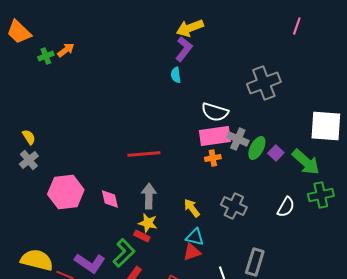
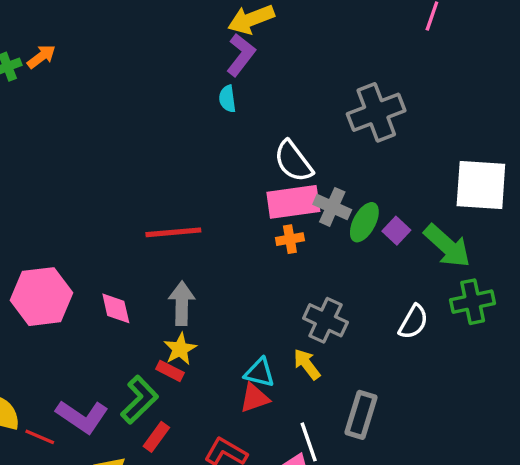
white semicircle: (215, 112) -> (293, 161), turned 36
yellow arrow: (192, 208) -> (307, 364), moved
yellow star: (148, 223) -> (180, 349), turned 30

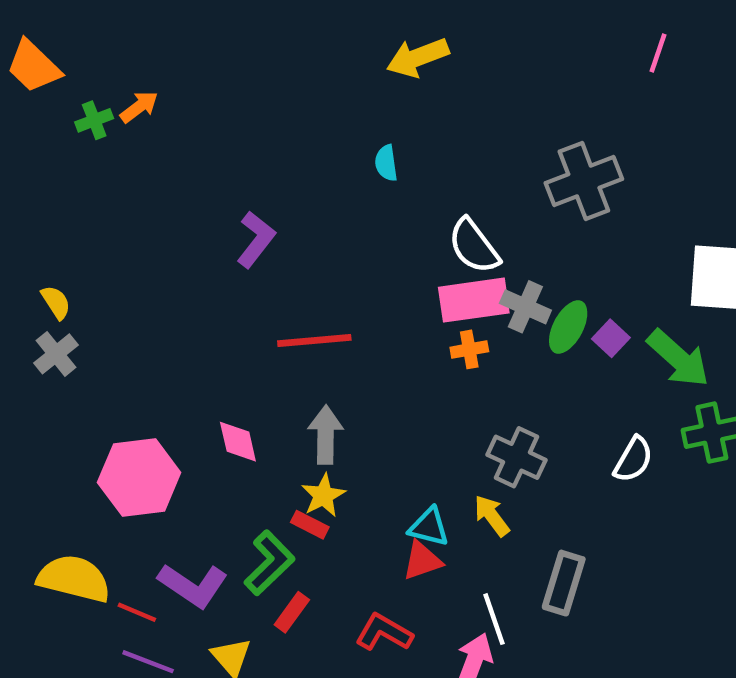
purple L-shape: (241, 55) -> (256, 239), moved
pink hexagon: (41, 297) -> (139, 477), moved

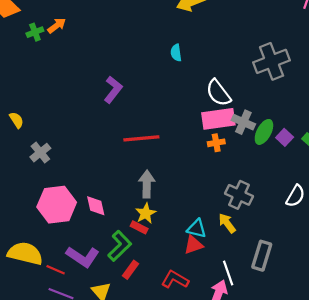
gray cross: (56, 354) -> (40, 153), moved
pink diamond: (238, 442) -> (96, 206), moved

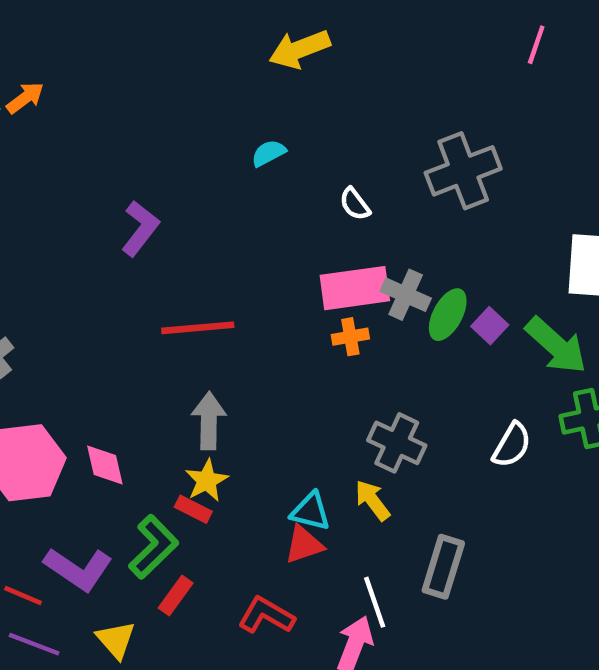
cyan semicircle: (176, 53) -> (269, 153), turned 70
white semicircle: (218, 93) -> (355, 204), moved, size x0.6

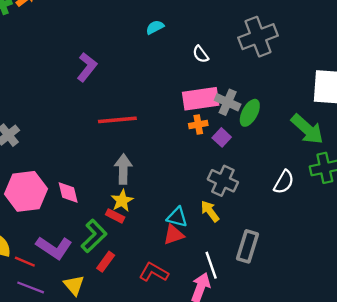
purple square: (490, 326) -> (222, 137), moved

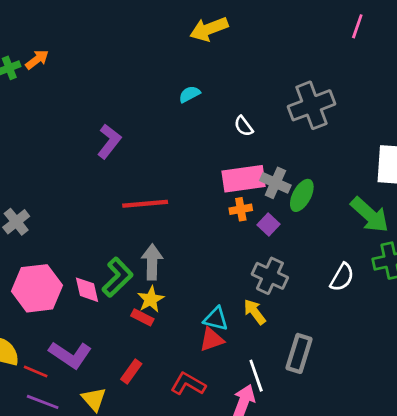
green L-shape: (94, 236) -> (117, 277), moved

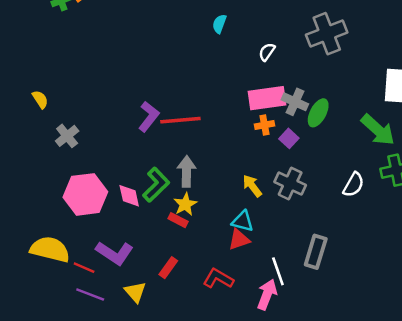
cyan semicircle: (190, 94) -> (219, 24), turned -42
white semicircle: (244, 126) -> (267, 52), turned 72
purple L-shape: (109, 141) -> (149, 116), moved
yellow arrow: (255, 312) -> (252, 186), moved

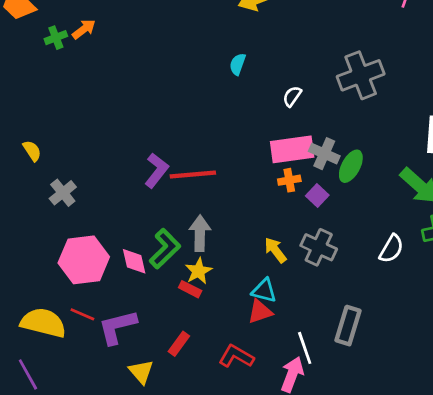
purple L-shape: (115, 253) -> (117, 327), turned 132
red line: (84, 268) -> (82, 314), moved
purple line: (90, 294) -> (28, 374), moved, turned 40

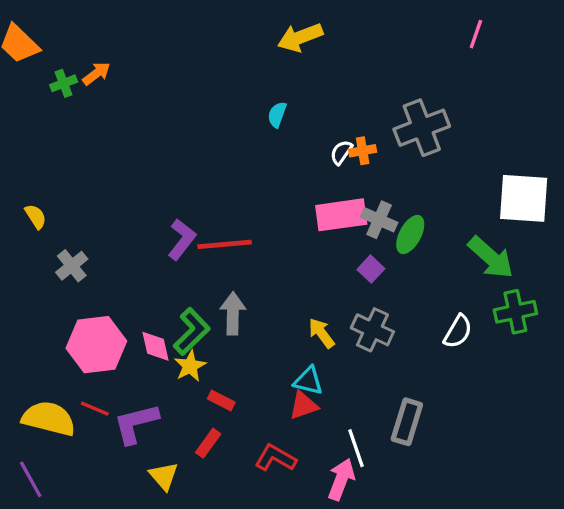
orange cross: (289, 180) -> (363, 151), moved
yellow star: (198, 271) -> (190, 366), moved
red rectangle: (190, 289) -> (221, 400), moved

